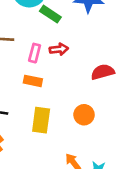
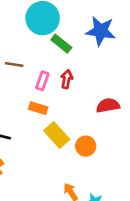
red arrow: (59, 49) -> (67, 79), turned -78
yellow rectangle: (41, 120) -> (57, 135), moved, turned -55

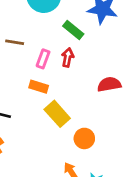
green rectangle: (61, 44) -> (73, 30), moved
orange circle: (86, 146) -> (84, 138), moved

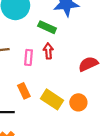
orange rectangle: (39, 87) -> (24, 91), moved, turned 63
orange circle: (84, 138) -> (78, 102), moved

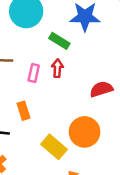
yellow rectangle: (52, 99) -> (54, 147), moved
orange circle: (78, 102) -> (85, 132), size x1.5

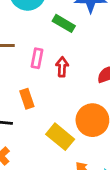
red arrow: (57, 68) -> (62, 67), moved

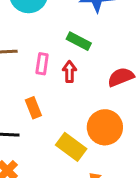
green rectangle: (64, 23) -> (79, 41), moved

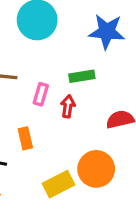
green rectangle: (79, 41) -> (82, 76), turned -45
yellow rectangle: (71, 147) -> (59, 184), turned -72

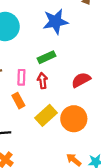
orange rectangle: (25, 138) -> (18, 101), moved
yellow rectangle: (59, 184) -> (46, 115), moved

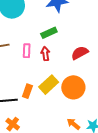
orange rectangle: (18, 101) -> (27, 91), moved, turned 48

